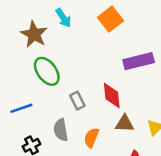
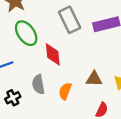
red diamond: (112, 96) -> (53, 54), moved
gray rectangle: (77, 101) -> (70, 20), moved, size x1.6

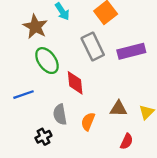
black cross: (13, 98) -> (43, 137), moved

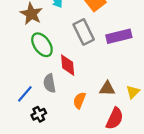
blue line: (24, 95) -> (25, 94), moved, turned -30
gray semicircle: (60, 114) -> (49, 83), moved
red semicircle: (127, 141) -> (115, 119), size x1.5

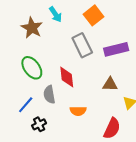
green ellipse: (42, 45) -> (32, 68), moved
brown triangle: (107, 89) -> (110, 84), moved
orange semicircle: (79, 100) -> (78, 111), turned -112

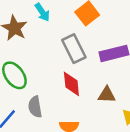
red diamond: (67, 77) -> (71, 84), moved

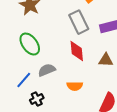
gray semicircle: (35, 107) -> (47, 70), turned 78

